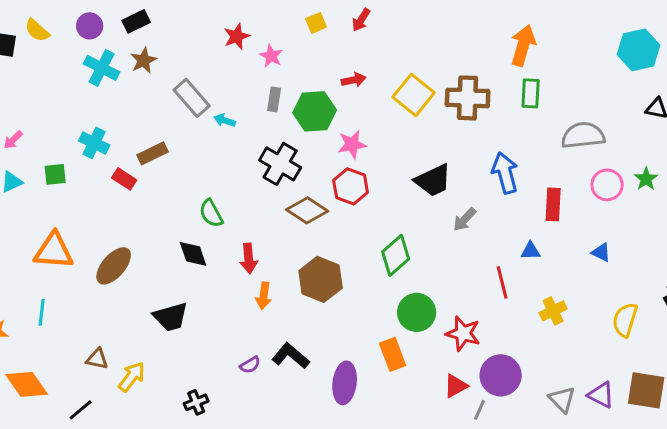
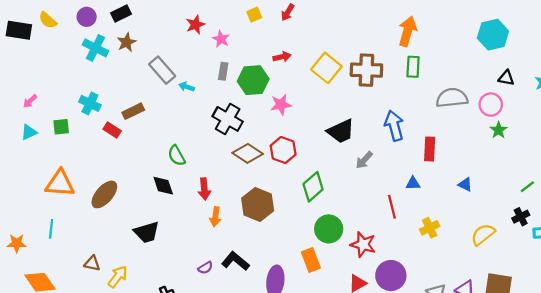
pink circle: (607, 185) -> (491, 105), moved
red hexagon: (351, 186) -> (283, 150), moved
yellow semicircle: (625, 320) -> (483, 234), turned 35

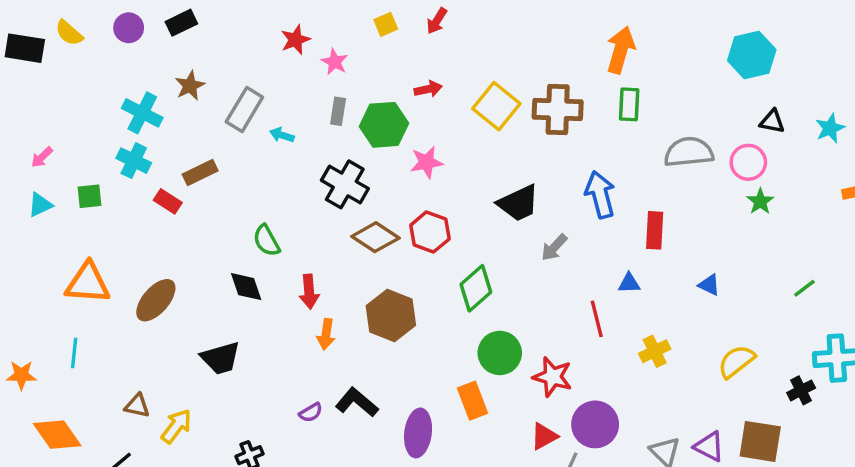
brown star: (127, 42) -> (190, 86), moved
cyan cross: (95, 48) -> (142, 113), moved
gray rectangle: (162, 70) -> (244, 109), turned 72
black cross: (521, 217) -> (801, 390), moved

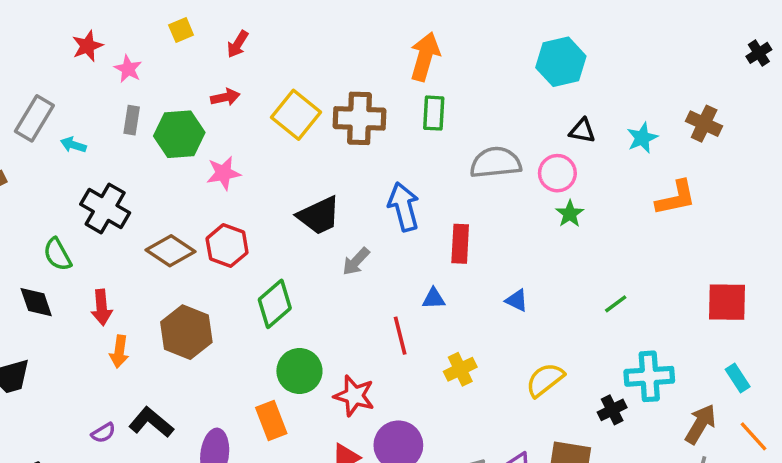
red arrow: (437, 21) -> (238, 44), moved
black cross: (345, 184) -> (105, 208), moved

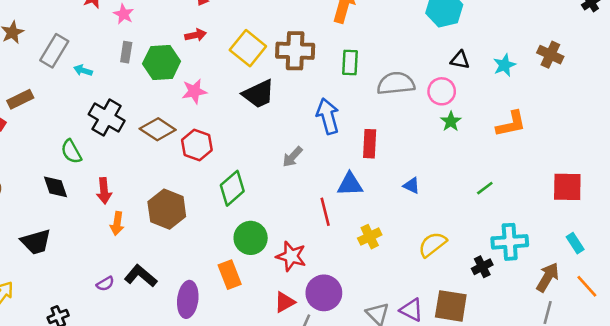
green rectangle: (434, 113) -> (350, 63), moved
orange L-shape: (676, 198) -> (511, 124), moved
black trapezoid: (319, 216) -> (258, 94), moved
brown diamond: (170, 251) -> (158, 129), moved
blue triangle: (434, 299) -> (350, 184), size x1.5

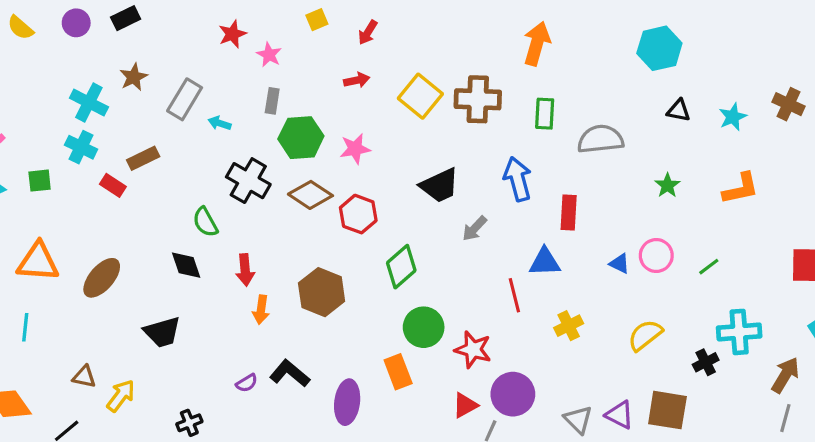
green hexagon: (162, 63) -> (301, 138), moved
pink circle: (442, 91) -> (656, 256), moved
black trapezoid: (258, 94) -> (440, 185), moved

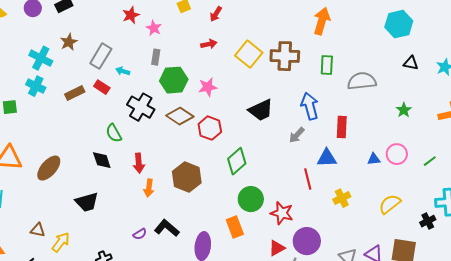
red rectangle: (113, 185) -> (102, 87), moved
gray arrow: (475, 228) -> (297, 135), moved
blue triangle: (620, 263) -> (374, 159), turned -32

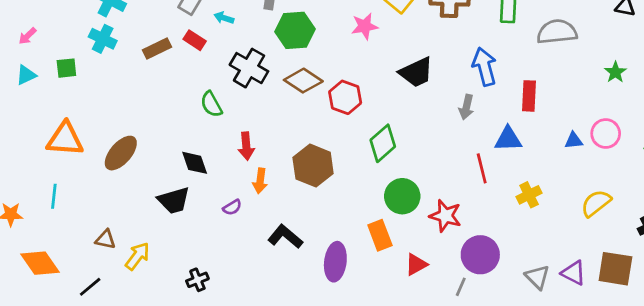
pink star: (208, 87) -> (365, 26), moved
gray arrow: (297, 135) -> (466, 107), turned -30
black diamond: (102, 160) -> (195, 163), moved
purple semicircle: (140, 234) -> (232, 207), moved
red triangle: (277, 248) -> (416, 264), moved

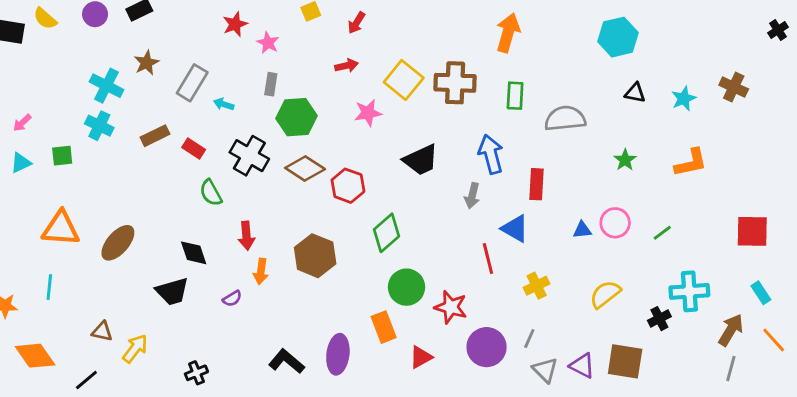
red rectangle: (195, 40) -> (194, 149), moved
blue triangle: (508, 139) -> (515, 229), turned 32
black L-shape: (285, 237) -> (286, 361), moved
gray line: (461, 287) -> (529, 339), moved

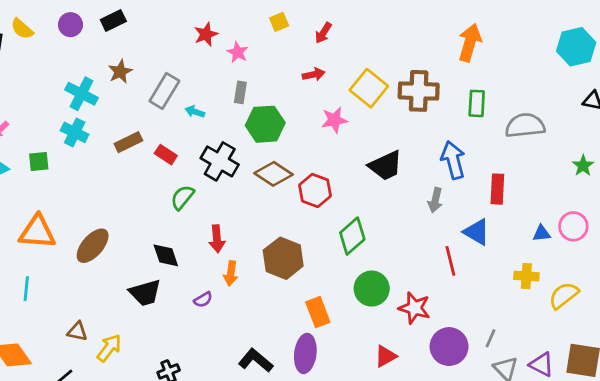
green semicircle: (211, 193) -> (182, 197), turned 68
yellow cross: (537, 286) -> (526, 276), moved, turned 30
orange rectangle: (384, 327) -> (318, 312), moved

